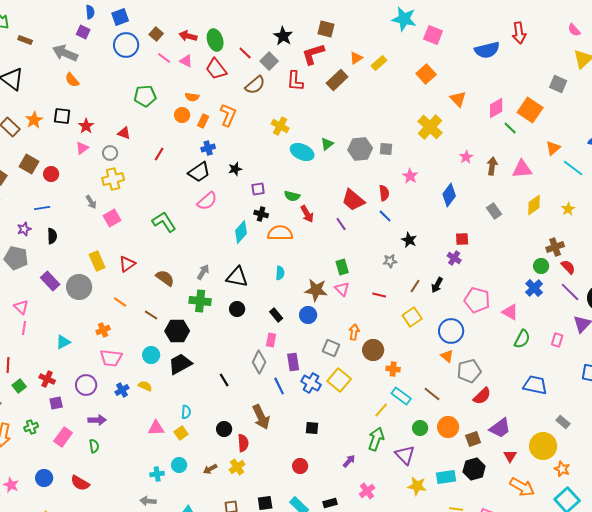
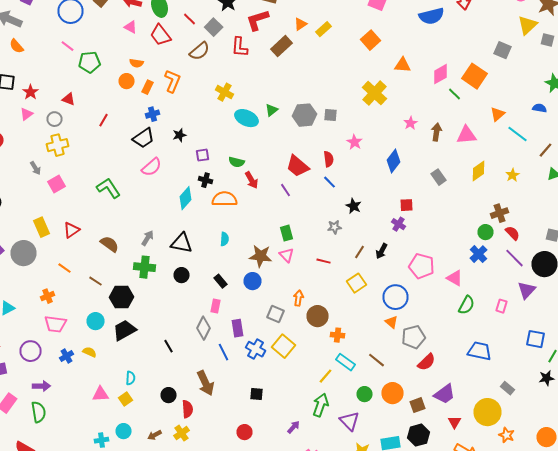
pink line: (164, 58) -> (68, 46), moved
orange triangle: (458, 99) -> (402, 65), turned -42
green semicircle: (94, 446) -> (38, 412), size x1.5

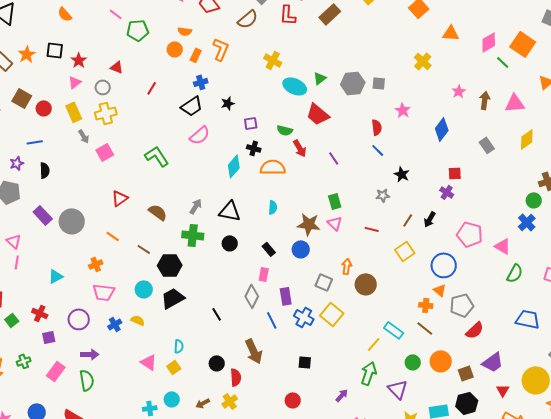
yellow cross: (374, 93) -> (423, 61), size x0.7
red trapezoid: (298, 166) -> (318, 114), moved
yellow rectangle: (42, 227) -> (74, 112), moved
orange cross: (338, 335) -> (426, 305), moved
pink triangle: (100, 394) -> (149, 362), turned 36

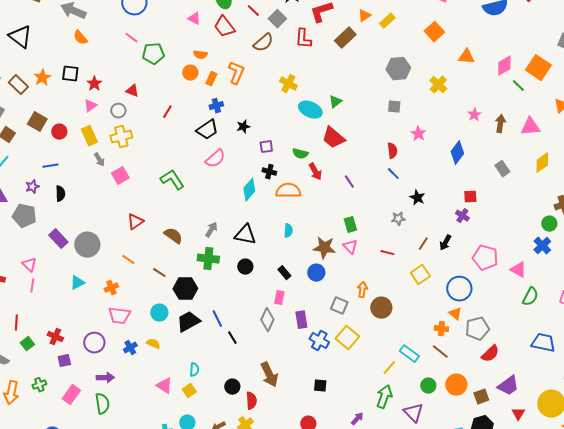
gray hexagon: (353, 83) -> (398, 69), moved
cyan triangle: (56, 276) -> (77, 283), moved
blue line: (272, 320) -> (217, 319), moved

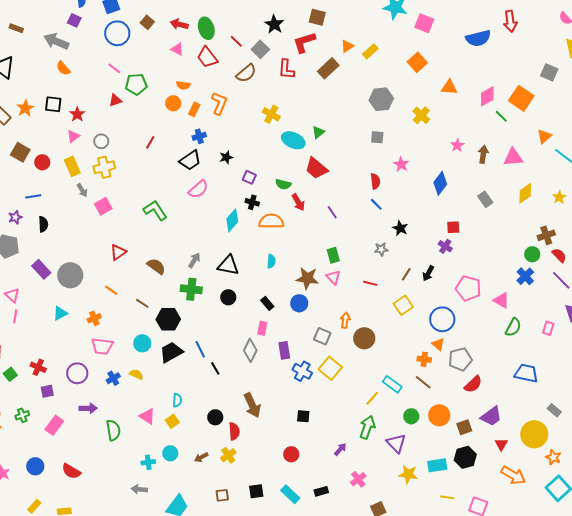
red triangle: (132, 91) -> (115, 100), moved, turned -40
purple square: (266, 147) -> (249, 177), turned 32
green semicircle: (102, 404) -> (113, 430), moved

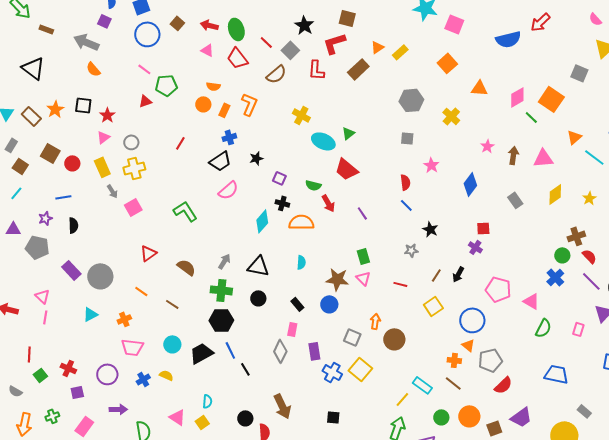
red arrow: (510, 21) -> (540, 22), turned 55
black hexagon: (168, 319) -> (221, 320), moved

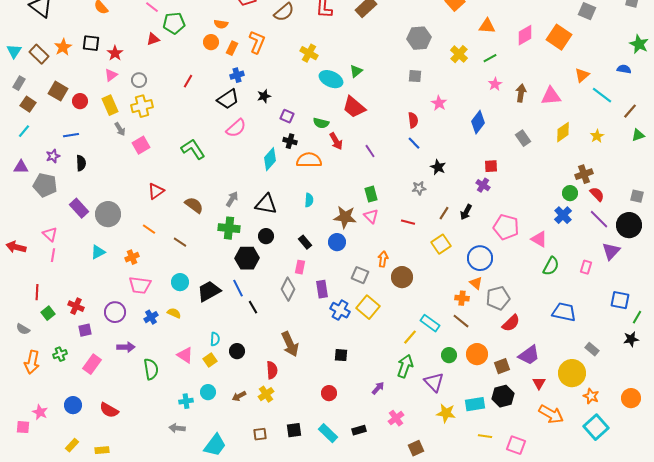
green line: (531, 117) -> (490, 58), moved, turned -72
black hexagon: (221, 320) -> (247, 258), moved
black circle: (245, 418) -> (237, 351), moved

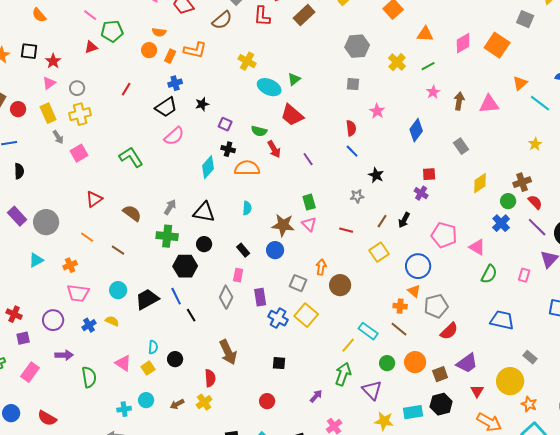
orange L-shape: (257, 42) -> (195, 50), turned 80
yellow diamond: (563, 132) -> (480, 183), moved

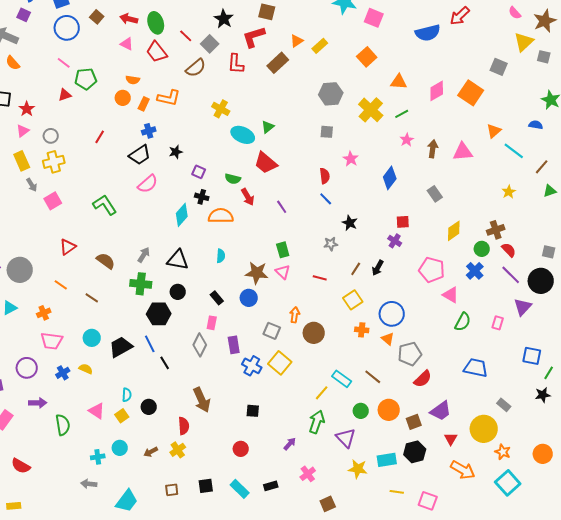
yellow cross: (397, 62) -> (371, 110), size x1.4
pink pentagon: (444, 235) -> (432, 270), moved
orange cross: (400, 306) -> (362, 330), moved

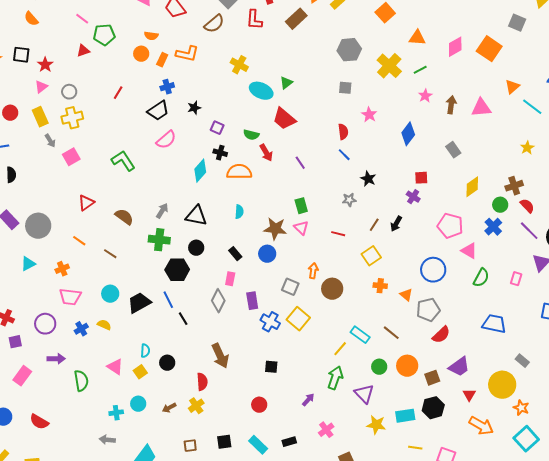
blue circle: (392, 314) -> (433, 270), moved

